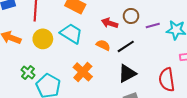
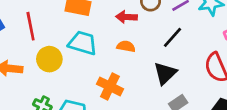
black line: (126, 46) -> (173, 37), moved

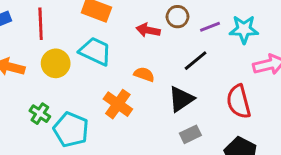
orange semicircle: (126, 46) -> (144, 74), moved

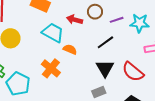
cyan trapezoid: (95, 51) -> (53, 33), moved
black triangle: (181, 99) -> (105, 68), moved, turned -30
red semicircle: (239, 102) -> (133, 72), turned -40

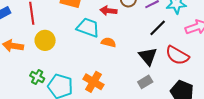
black line: (105, 42) -> (158, 28), moved
orange cross: (51, 68) -> (94, 82), moved

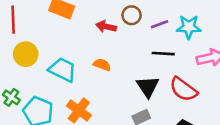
cyan trapezoid: (88, 28) -> (63, 70), moved
black line: (158, 28) -> (163, 54), turned 42

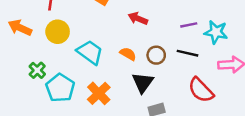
brown circle: (132, 15) -> (156, 55), moved
black triangle: (148, 87) -> (143, 82), moved

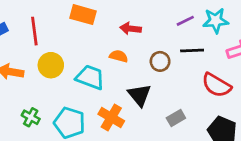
orange semicircle: (128, 54) -> (119, 56), moved
green cross: (37, 70) -> (31, 117), moved
black triangle: (143, 82) -> (139, 95), moved

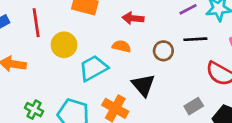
yellow circle: (51, 65) -> (64, 45), moved
cyan trapezoid: (90, 77) -> (93, 68), turned -48
gray rectangle: (176, 118) -> (194, 106), moved

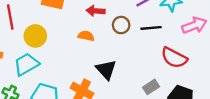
brown circle: (163, 51) -> (121, 25), moved
cyan trapezoid: (93, 68) -> (26, 64), moved

